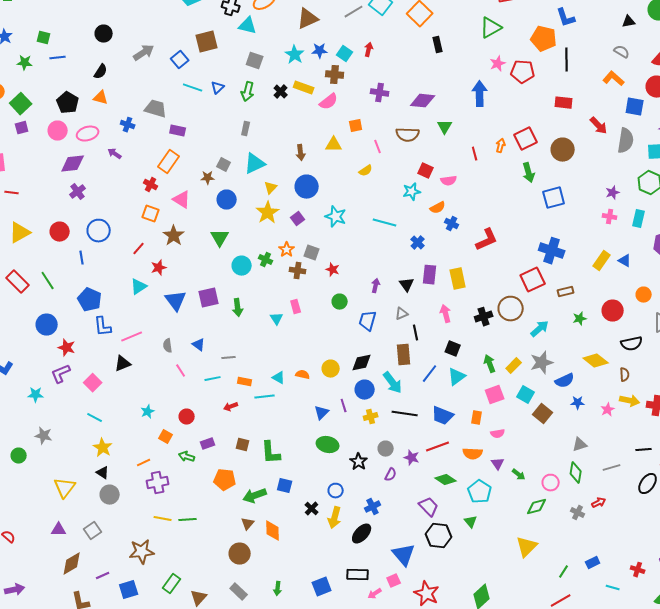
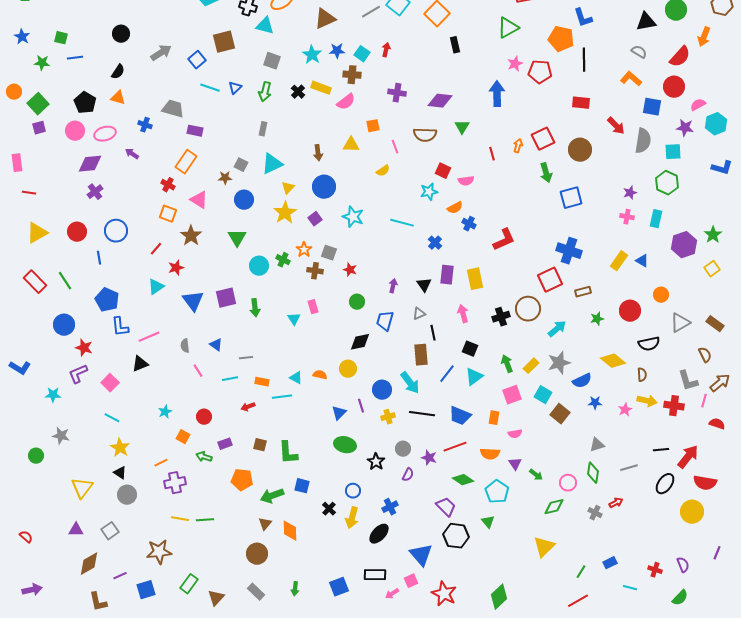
black triangle: (629, 22) -> (646, 22), size x1.5
black diamond: (362, 363) -> (360, 342), moved

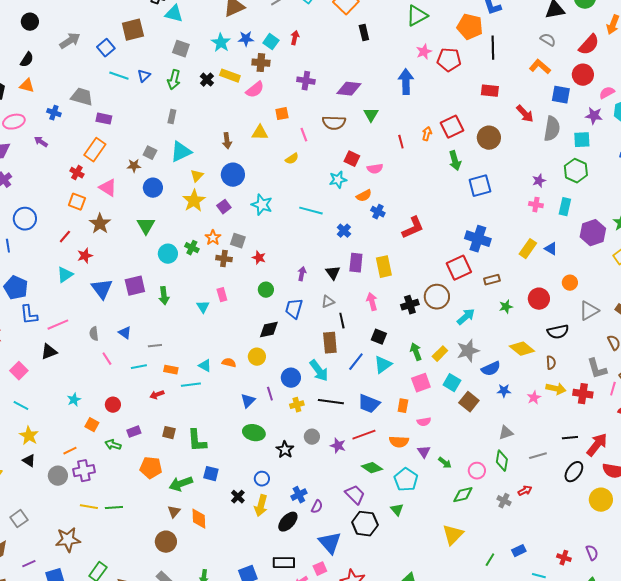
purple semicircle: (408, 475) -> (317, 507), moved
gray circle: (127, 495) -> (58, 476), moved

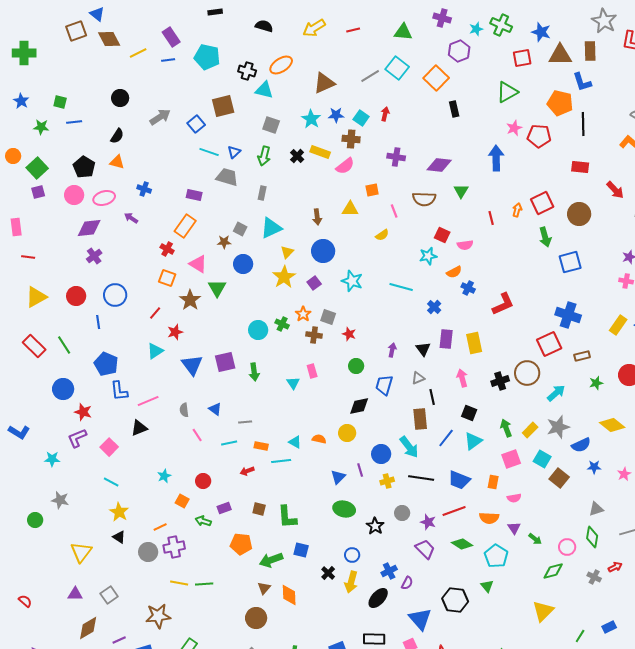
gray trapezoid: (82, 97) -> (227, 177), moved
green triangle: (146, 226) -> (217, 288), moved
purple trapezoid: (355, 495) -> (425, 549), moved

